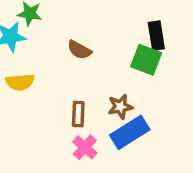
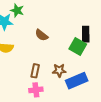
blue rectangle: (130, 132) -> (77, 81), moved
pink cross: (85, 147) -> (36, 90), turned 32

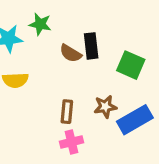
green star: (17, 10) -> (40, 24), moved
black rectangle: (86, 34) -> (91, 46), moved

